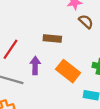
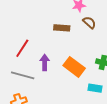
brown rectangle: (52, 39) -> (62, 28), moved

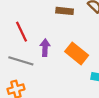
red line: (22, 48) -> (21, 32), turned -60

